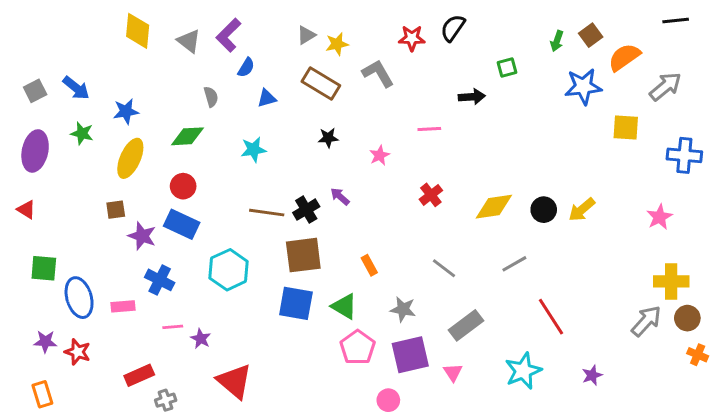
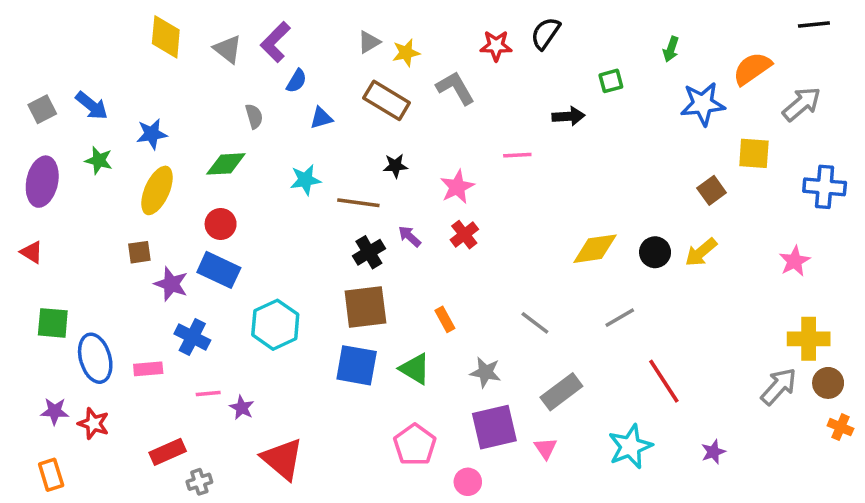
brown square: (591, 35) -> (712, 190), moved
pink star: (380, 155) -> (457, 187), size x1.4
red cross: (431, 195) -> (464, 235), moved
brown line: (267, 213) -> (358, 203), moved
pink pentagon: (358, 347) -> (415, 445), moved

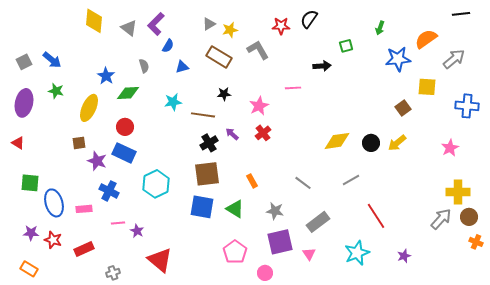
blue star: (152, 134) -> (106, 76), moved, turned -30
red rectangle: (168, 452) -> (84, 249), moved
orange rectangle: (51, 475) -> (29, 269), turned -42

